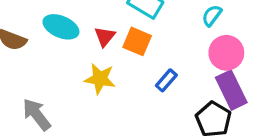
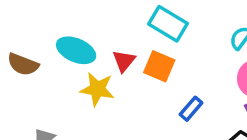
yellow star: (100, 79) -> (97, 89), moved

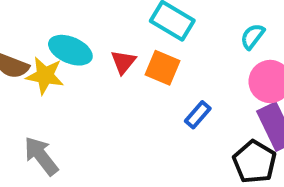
yellow star: (97, 89) -> (45, 76), moved

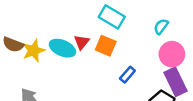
cyan ellipse: (70, 50) -> (62, 48), moved
yellow star: (45, 76) -> (34, 51), turned -30

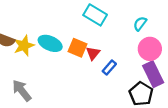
red triangle: (82, 42) -> (93, 53), moved
orange square: (106, 46) -> (78, 48), moved

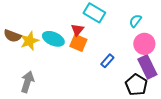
red triangle: (93, 53) -> (77, 30), moved
gray arrow: (22, 91) -> (27, 82), turned 55

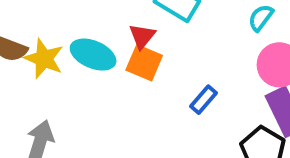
yellow star: (29, 41) -> (44, 59), turned -30

